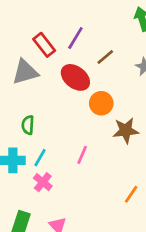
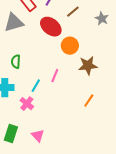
pink line: (82, 155) -> (55, 76), moved
cyan line: (40, 158) -> (36, 86), moved
orange line: (131, 194) -> (89, 101), moved

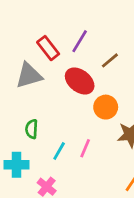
cyan line: (36, 86) -> (59, 151), moved

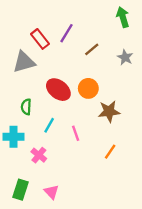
red ellipse: (80, 81) -> (58, 90), moved
pink line: (85, 148) -> (76, 133), moved, turned -42

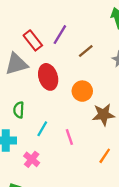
red ellipse: (58, 90) -> (48, 77), moved, turned 35

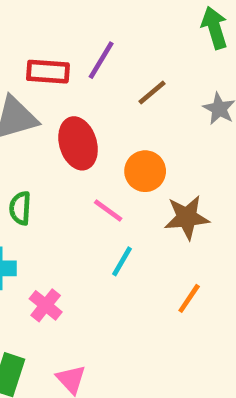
red rectangle: (33, 40) -> (48, 72), turned -48
cyan line: (42, 129) -> (122, 261), moved
pink line: (69, 137) -> (108, 210), moved, turned -35

